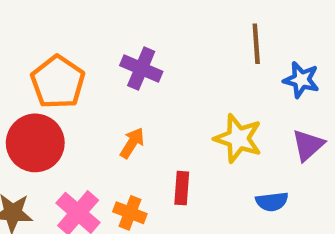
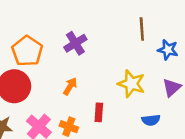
purple cross: (141, 69) -> (75, 43), turned 35

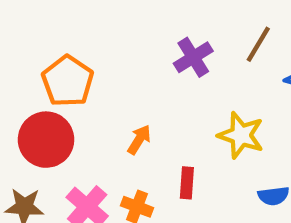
brown line: (142, 29) -> (258, 44), turned 35
purple cross: (75, 43) -> (193, 57), moved

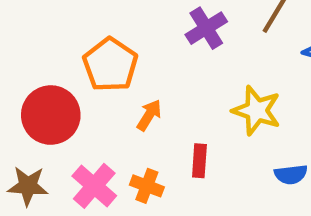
orange pentagon: (68, 81) -> (110, 65), moved

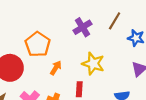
yellow star: (257, 110) -> (93, 64), moved

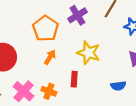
orange pentagon: (38, 44) -> (46, 29), moved

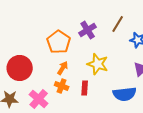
blue semicircle: (118, 86) -> (125, 94), size x1.6
orange cross: (49, 91) -> (62, 86), moved

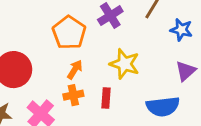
orange cross: (62, 86) -> (73, 95), turned -32

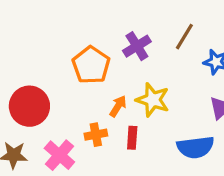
orange arrow: (75, 70) -> (118, 106), moved

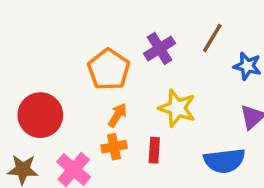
orange arrow: (118, 106) -> (117, 115), moved

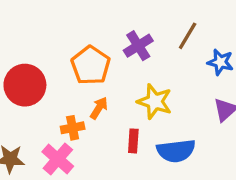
red circle: (40, 115) -> (25, 85), moved
orange cross: (114, 147) -> (73, 128), moved
blue semicircle: (224, 161) -> (176, 151), moved

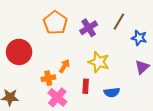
orange pentagon: (91, 65) -> (55, 23), moved
blue semicircle: (176, 151) -> (112, 92), size x0.7
pink cross: (58, 159) -> (57, 97), moved

